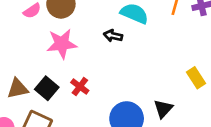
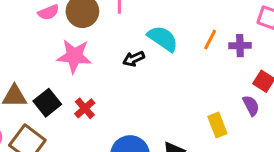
black arrow: (113, 36) -> (134, 59), turned -48

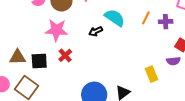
black square: (47, 103) -> (39, 61), turned 36
purple semicircle: (251, 106) -> (173, 61), turned 112
red cross: (85, 108) -> (65, 55), moved

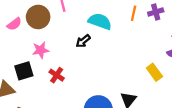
pink star: (56, 30) -> (41, 50), size x0.7
black square: (39, 61) -> (24, 71), moved

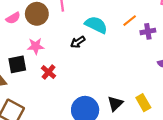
purple cross: (156, 12) -> (148, 31), moved
orange line: (134, 13) -> (130, 21), turned 32
yellow rectangle: (154, 72) -> (143, 103), moved

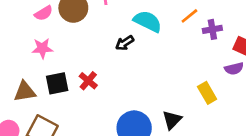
pink star: (36, 46) -> (42, 48), moved
black square: (17, 64) -> (57, 83), moved
yellow rectangle: (143, 103) -> (207, 93), moved

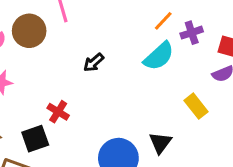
cyan semicircle: (148, 21) -> (159, 56), moved, turned 120
black square: (57, 83) -> (35, 139), moved

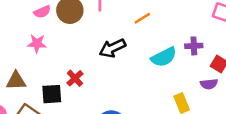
orange line: (163, 21) -> (142, 18), moved
black arrow: (94, 62) -> (112, 48), size x1.5

